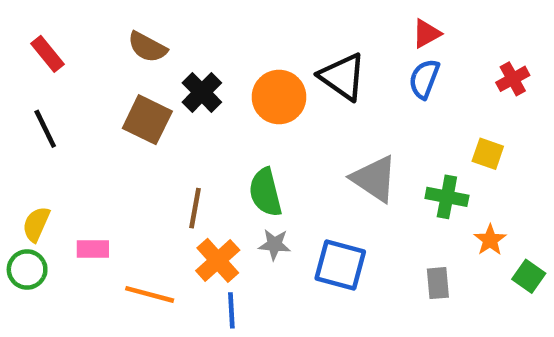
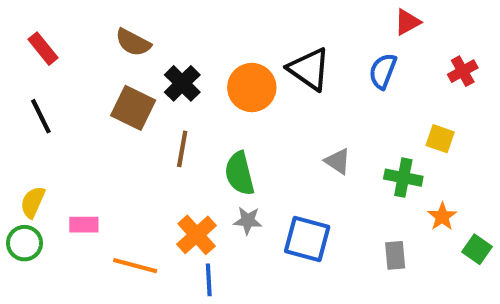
red triangle: (427, 33) -> (407, 22), moved
gray triangle: (374, 179) -> (338, 161), size x0.6
brown line: (195, 208) -> (182, 149), moved

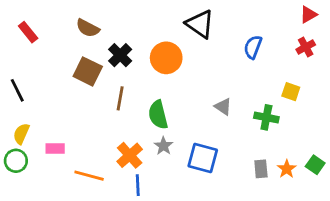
red triangle: (407, 22) -> (308, 15), moved
black triangle: (309, 69) -> (200, 24), moved
black line: (41, 116) -> (17, 90), moved
orange star: (442, 216) -> (287, 169), moved
gray star: (248, 221) -> (163, 146), turned 30

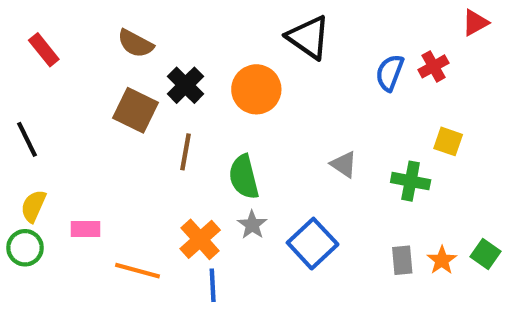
red cross: (306, 47) -> (433, 66), moved
blue square: (203, 158) -> (313, 244), turned 32

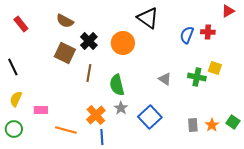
red cross: (433, 66) -> (208, 32), turned 32
green cross: (411, 181) -> (197, 77), moved
green circle: (25, 248) -> (14, 129), moved

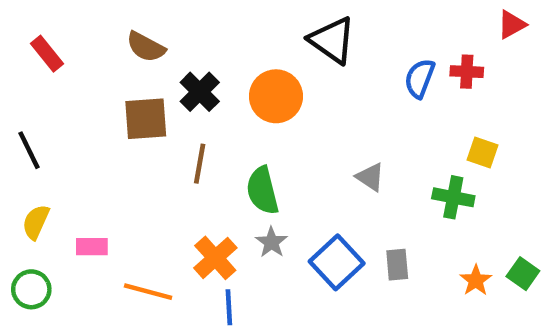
brown square: (65, 53) -> (146, 119), turned -30
green cross: (197, 77) -> (453, 197), moved
gray rectangle: (193, 125) -> (397, 265), moved

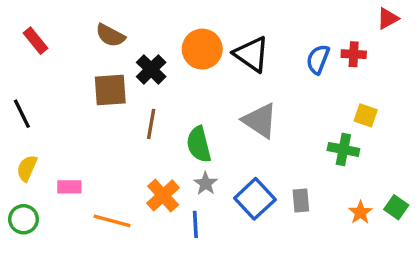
black triangle: (332, 40) -> (252, 54), moved
orange circle: (276, 96) -> (202, 49), moved
gray triangle: (370, 177) -> (260, 121), moved, size x1.6
blue line: (229, 307) -> (195, 224), moved

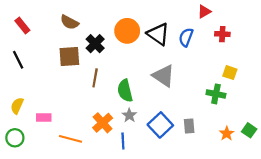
red triangle: (388, 18) -> (204, 12), moved
blue semicircle: (318, 59) -> (186, 37), moved
black line: (22, 114) -> (18, 60), moved

